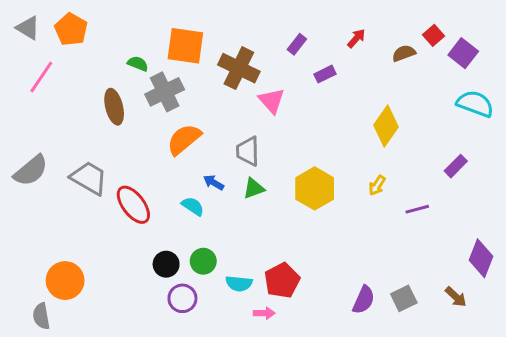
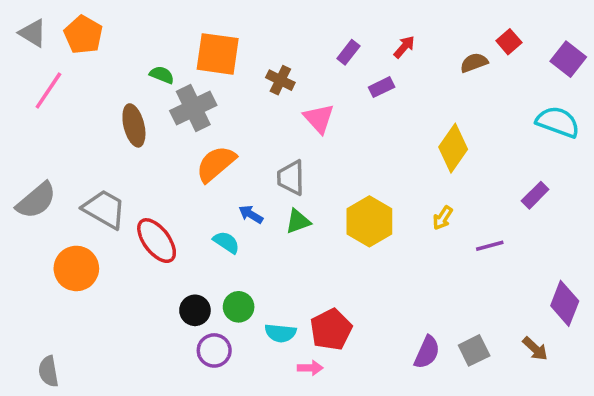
red arrow: (356, 38) -> (404, 47), moved
purple square: (463, 53) -> (568, 59), moved
brown cross: (239, 68) -> (280, 80), size x0.6
orange circle: (65, 281) -> (76, 268), moved

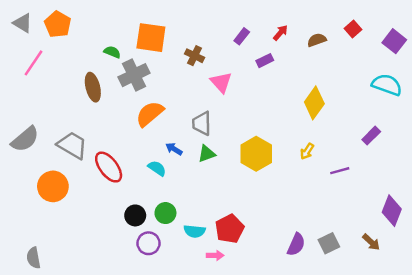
brown semicircle: (474, 63) -> (317, 40), moved

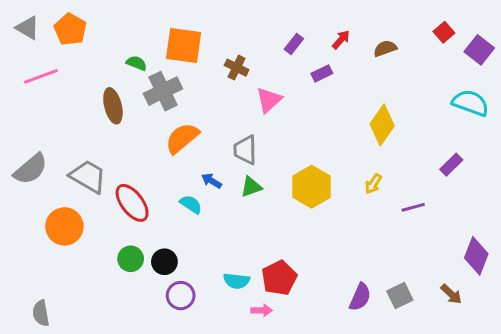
red square: (353, 29) -> (444, 32), moved
pink line: (34, 63) -> (41, 76), turned 36
pink triangle: (221, 82) -> (269, 100), turned 30
green circle: (165, 213) -> (131, 259), moved

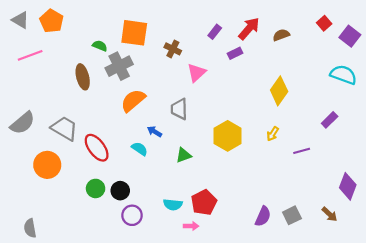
red arrow: (341, 40) -> (249, 29), size x1.6
green triangle: (251, 187) -> (184, 155), moved

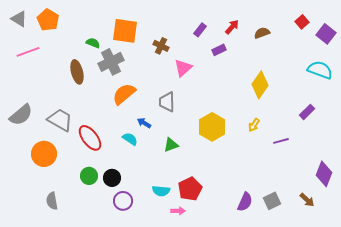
red arrow: (249, 29) -> (232, 27), size x0.7
gray semicircle: (30, 228) -> (52, 201), moved

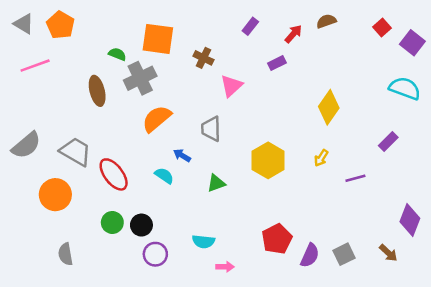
purple rectangle: (200, 30) -> (250, 26), moved
brown semicircle: (262, 33) -> (326, 21), moved
red pentagon: (190, 189) -> (277, 239), moved

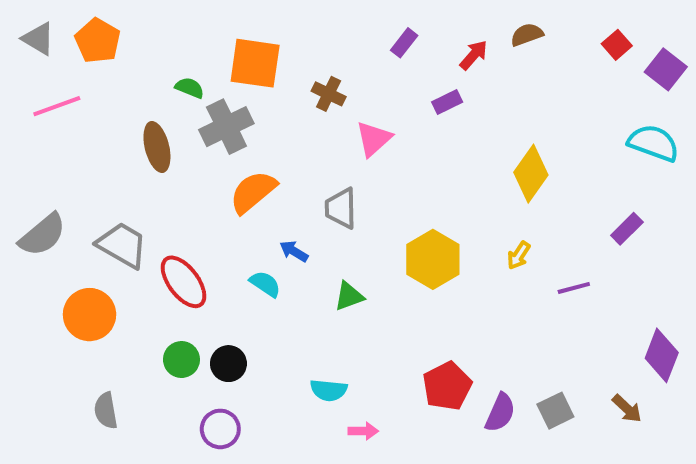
purple circle: (155, 254) -> (220, 429), moved

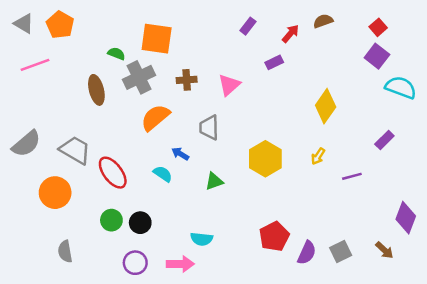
purple square: (666, 69) -> (377, 56), moved
brown cross: (329, 94) -> (187, 80), moved, turned -30
pink arrow: (363, 431) -> (180, 264), moved, size x1.5

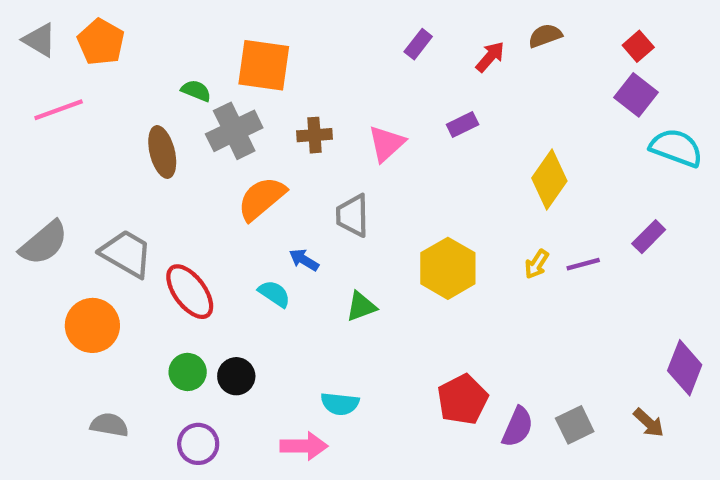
purple rectangle: (274, 62) -> (463, 125), moved
purple line: (352, 176) -> (583, 264), moved
gray semicircle: (65, 251) -> (109, 425), turned 110
purple circle: (135, 263) -> (198, 444), moved

